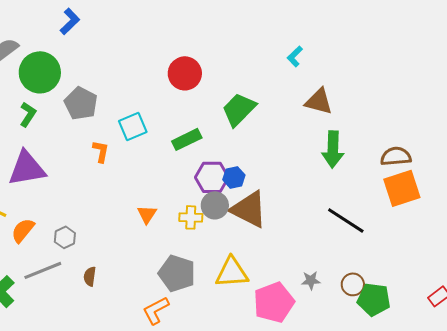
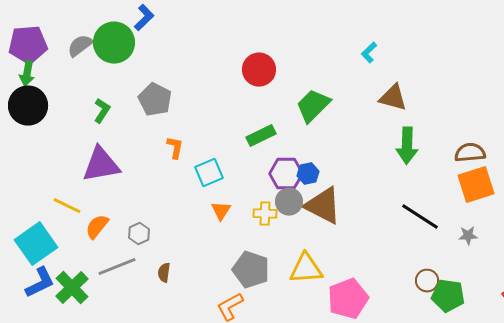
green circle: (40, 72) -> (114, 43), moved
cyan square: (133, 126) -> (209, 173), moved
gray star: (311, 280) -> (468, 236), moved

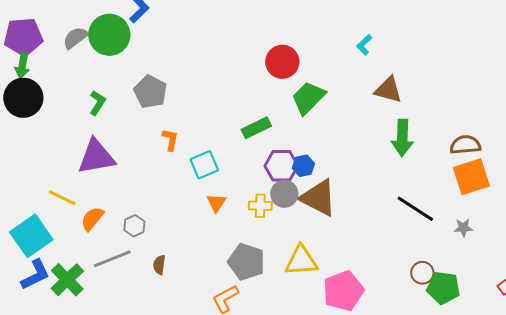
red circle: (259, 70) -> (282, 62), moved

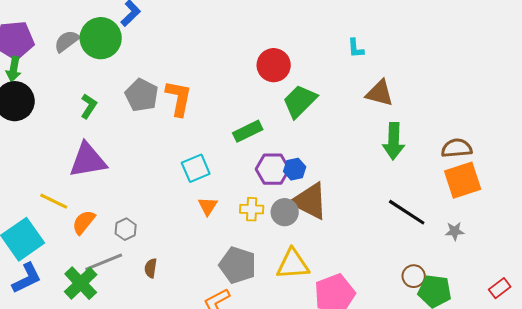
cyan L-shape: (364, 45) -> (356, 48), turned -50
orange L-shape: (170, 140) -> (179, 98), moved, size x1.6
gray circle: (284, 194) -> (285, 212), moved
green cross: (67, 280) -> (81, 283), moved

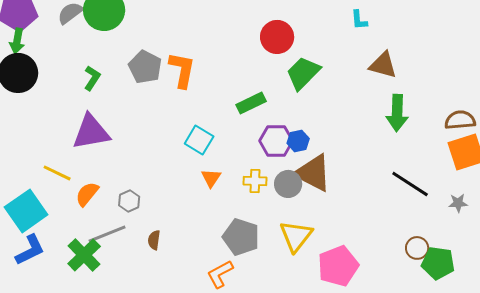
cyan square: (196, 168) -> (199, 140), turned -36
yellow triangle: (293, 264) -> (296, 236), turned -48

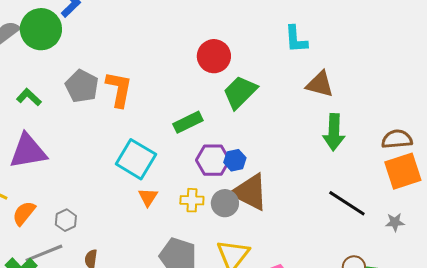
cyan L-shape: (359, 20) -> (296, 39), size x1.4
green L-shape: (92, 78) -> (29, 97), turned -80
cyan square: (199, 140) -> (136, 159), size x1.4

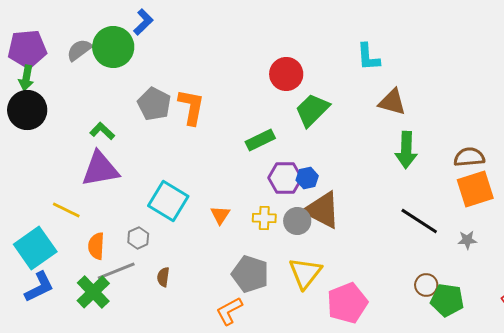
green L-shape: (29, 97) -> (102, 131), moved
cyan square: (136, 159) -> (168, 201), moved
orange semicircle: (24, 213) -> (96, 246), moved, turned -36

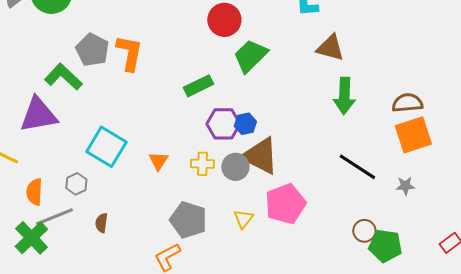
green L-shape: (102, 131) -> (63, 77), moved, size x1.5
yellow triangle: (305, 273) -> (243, 219), size x0.6
pink pentagon: (347, 303) -> (285, 204), moved

